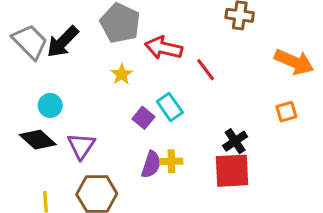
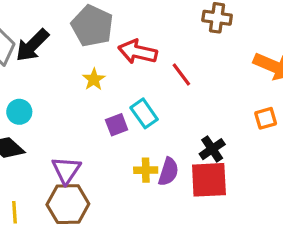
purple square: (143, 118) -> (117, 125), turned 30
purple triangle: (81, 146) -> (66, 170), moved
purple semicircle: (151, 164) -> (168, 172), moved

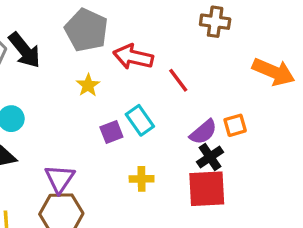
black arrow: (32, 45) -> (25, 50), turned -84
orange square: (266, 118) -> (235, 125), moved
purple semicircle: (168, 172) -> (203, 132), moved, turned 32

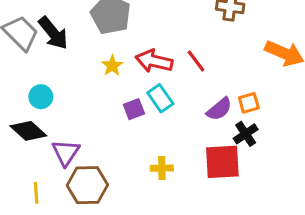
red arrow: (133, 57) -> (154, 61), moved
black cross: (210, 157) -> (246, 134), moved
purple triangle: (60, 179) -> (66, 153), moved
yellow cross: (142, 179) -> (162, 168), moved

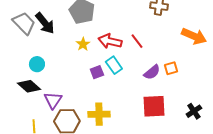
black cross: (246, 134) -> (194, 111), moved
yellow cross: (162, 168) -> (99, 114), moved, size x1.5

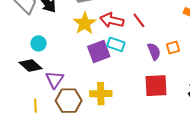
yellow star: (83, 44) -> (85, 23), size x1.6
cyan rectangle: (114, 65) -> (116, 44), turned -36
purple square: (97, 72) -> (99, 51), size x1.6
purple semicircle: (152, 72) -> (154, 51), turned -72

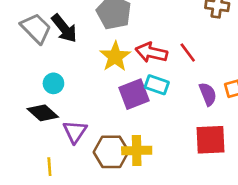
brown hexagon: (69, 101) -> (111, 152), moved

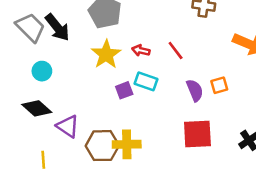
red arrow: (151, 52) -> (141, 51), size x0.6
cyan circle: (53, 83) -> (42, 71), moved
purple square: (134, 94) -> (124, 90), size x0.6
purple triangle: (75, 132) -> (68, 126), turned -30

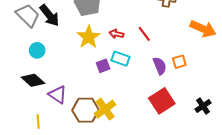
red square: (197, 134) -> (162, 101), turned -30
yellow cross: (127, 144) -> (105, 109), turned -35

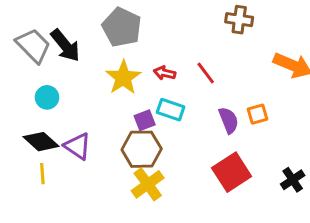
purple triangle: (58, 95) -> (78, 146), moved
brown hexagon: (86, 110) -> (142, 149), moved
yellow line: (38, 121) -> (42, 174), moved

